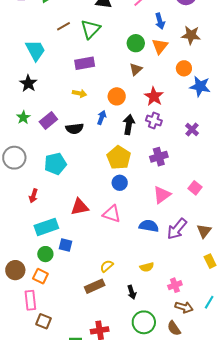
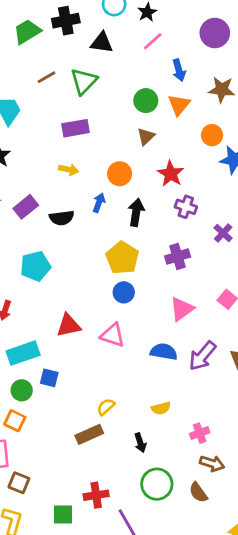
purple cross: (154, 121) -> (186, 207), moved
purple cross: (192, 130) -> (223, 233), moved

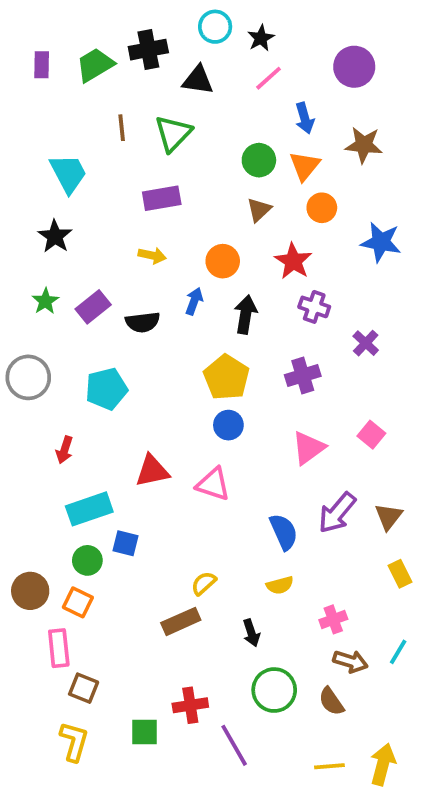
brown line: (46, 77) -> (122, 128), turned -66
orange circle: (212, 135) -> (322, 208), moved
blue semicircle: (164, 352) -> (284, 532), moved, turned 56

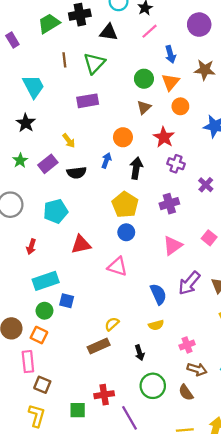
purple rectangle: (42, 65) -> (12, 40), moved, turned -32
yellow arrow: (152, 255) -> (69, 141), moved, turned 40
red triangle: (152, 471) -> (81, 244), moved

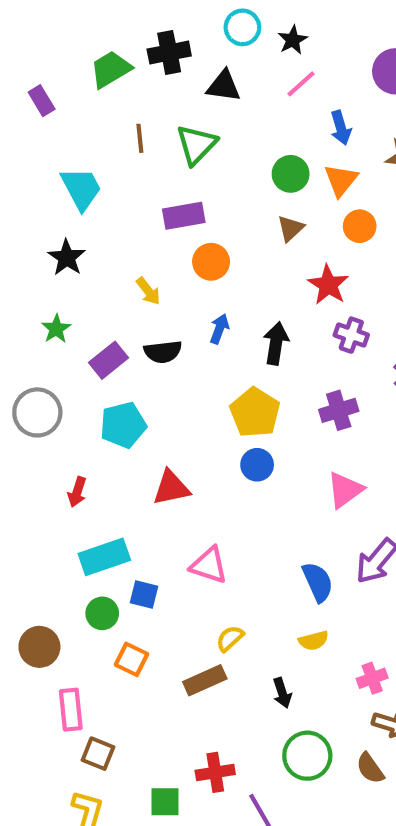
orange circle: (123, 137) -> (211, 262), moved
purple rectangle: (48, 164) -> (108, 360), moved
pink triangle: (117, 267) -> (209, 565), moved
orange square: (39, 335) -> (132, 659), moved

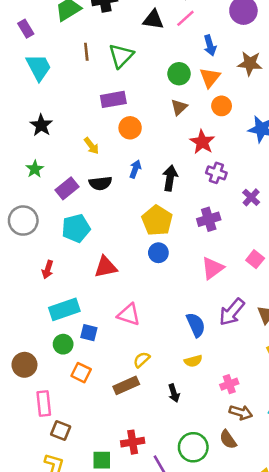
black triangle: (224, 86) -> (153, 20), moved
cyan trapezoid: (81, 189) -> (39, 67), moved
green circle: (307, 756) -> (193, 447), moved

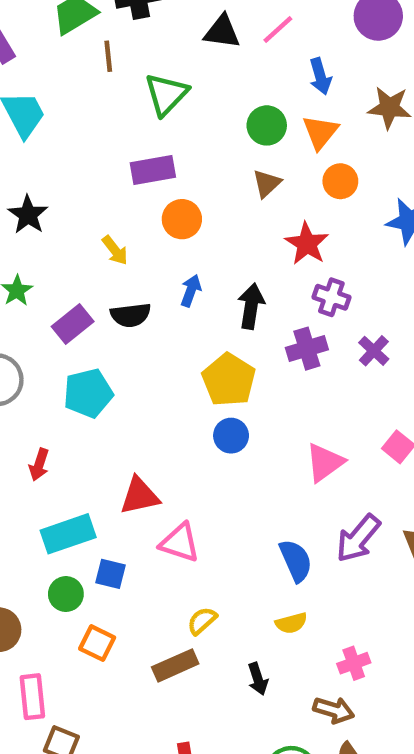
brown line: (86, 52) -> (108, 56), moved
purple cross: (251, 197) -> (374, 351), moved
purple cross: (209, 219) -> (307, 349), moved
red triangle: (106, 267) -> (140, 496), moved
brown arrow: (241, 412) -> (334, 710), moved

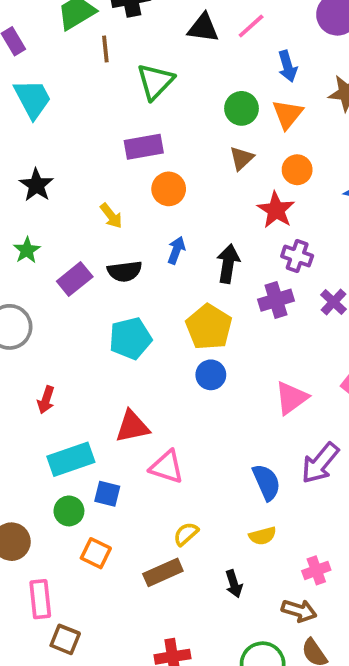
orange circle: (340, 181) -> (297, 170), moved
cyan pentagon: (88, 393) -> (130, 338), moved

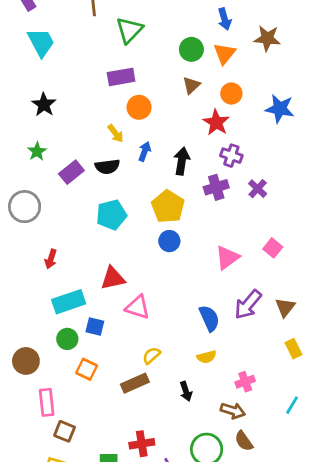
yellow arrow: (111, 216) -> (116, 133), moved

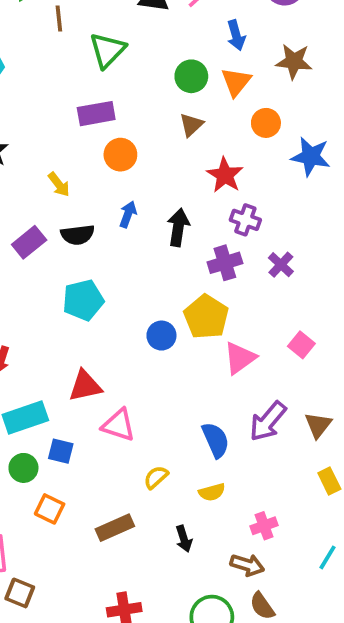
orange circle: (231, 94) -> (266, 123), moved
yellow arrow: (116, 133) -> (59, 184), moved
yellow pentagon: (168, 207) -> (206, 317), moved
yellow semicircle: (151, 355) -> (156, 477), moved

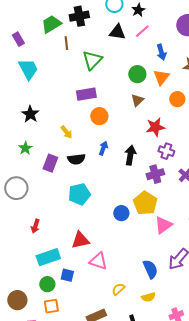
red star: (225, 175) -> (155, 127), turned 30
purple rectangle: (29, 242) -> (50, 163), turned -30
orange square: (50, 509) -> (51, 306), moved, turned -35

